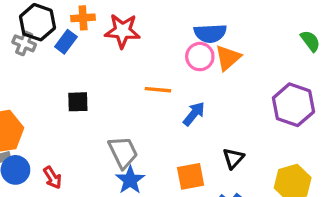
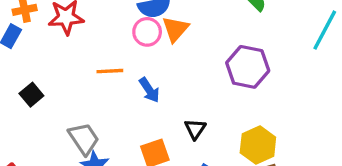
black square: (78, 102) -> (31, 95), turned -30
blue arrow: (194, 114) -> (149, 90), turned 115

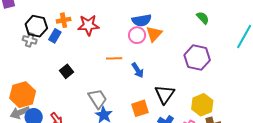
black triangle: (195, 129) -> (165, 94), size x1.5

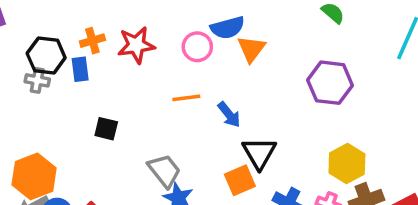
pink circle: (137, 35) -> (197, 47), moved
blue rectangle: (55, 36) -> (80, 69), turned -32
black square: (67, 71) -> (106, 129), turned -32
black triangle: (165, 94) -> (259, 153), moved

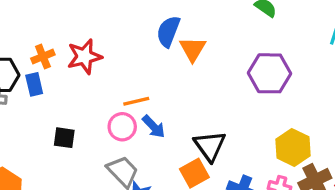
blue semicircle: (228, 28) -> (168, 31), turned 132
pink circle: (197, 47) -> (122, 127), moved
blue arrow: (229, 115) -> (154, 127), moved

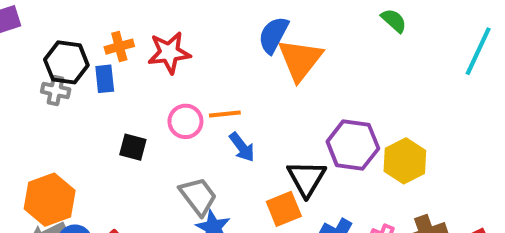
orange triangle: (193, 49) -> (300, 60), size x1.4
purple hexagon: (270, 73) -> (353, 145), moved
pink circle: (122, 127) -> (185, 121), moved
yellow hexagon: (293, 147) -> (405, 161), moved

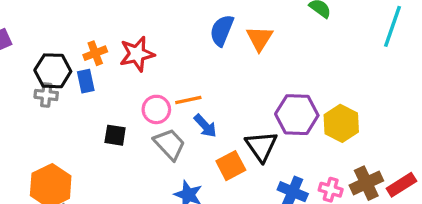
orange triangle: (300, 60) -> (259, 38), moved, size x0.7
gray trapezoid: (198, 196) -> (170, 144), moved
orange square: (284, 209) -> (231, 166), moved

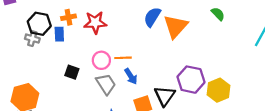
orange triangle: (259, 38) -> (176, 26), size x1.4

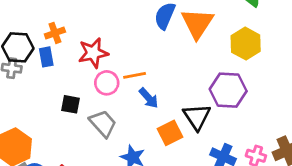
red star: (95, 22) -> (93, 53), moved
gray trapezoid: (106, 84) -> (103, 123), moved
yellow hexagon: (219, 90) -> (246, 44), moved

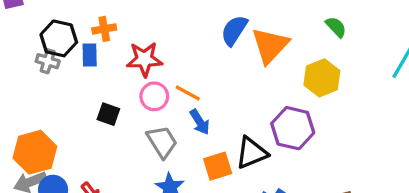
orange line: (135, 75) -> (188, 93), turned 30
black triangle: (197, 117) -> (252, 153), turned 32
gray trapezoid: (103, 123) -> (162, 142), moved

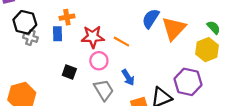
green semicircle: (336, 27) -> (214, 27), moved
black hexagon: (59, 38) -> (25, 22), moved
orange line: (188, 93) -> (121, 42), moved

